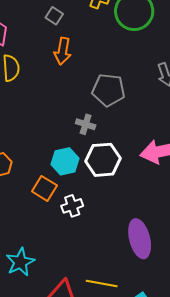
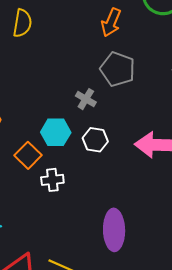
orange arrow: (63, 51) -> (111, 22), moved
white hexagon: (103, 160) -> (95, 140), size x0.7

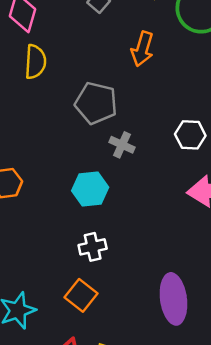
gray pentagon: (118, 69) -> (96, 103), moved
white hexagon: (95, 140) -> (190, 135), moved
orange square: (28, 155) -> (81, 295), moved

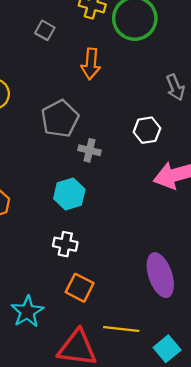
gray pentagon: (96, 103) -> (60, 119), turned -30
white cross: (93, 247) -> (65, 244), moved, turned 35

